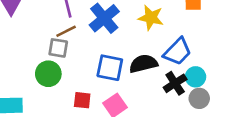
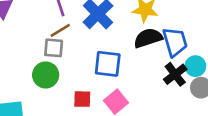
blue trapezoid: (177, 52) -> (175, 42), turned -56
black semicircle: (143, 64) -> (148, 38), moved

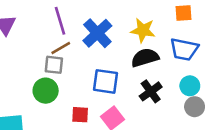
blue trapezoid: (175, 42) -> (184, 49), moved, turned 116
black cross: (175, 74) -> (151, 91), moved

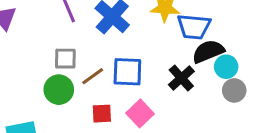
brown line: (61, 48) -> (93, 76), moved
blue trapezoid: (184, 49) -> (194, 27), moved
black semicircle: (145, 58) -> (208, 51), moved

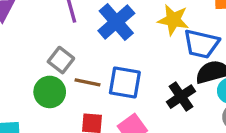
gray square: (65, 59) -> (61, 60), turned 30
brown line: (93, 76) -> (87, 82), turned 40

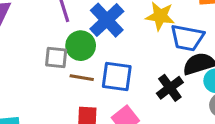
gray square: (61, 60) -> (56, 57), turned -30
green circle: (50, 92) -> (81, 46), moved

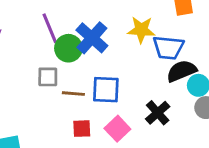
green circle: (81, 46) -> (68, 48), moved
black cross: (170, 88) -> (158, 113), moved

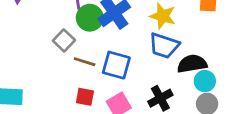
blue trapezoid: (168, 48) -> (164, 46), moved
gray square: (48, 77) -> (64, 40), turned 30

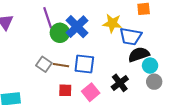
gray square: (64, 40) -> (44, 64), moved
blue trapezoid: (164, 46) -> (131, 36), moved

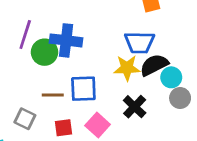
purple line: (48, 18) -> (25, 35), turned 45
yellow star: (112, 23) -> (127, 68), moved
blue cross: (77, 27) -> (66, 40), turned -30
gray square: (44, 64) -> (25, 119), moved

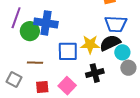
blue trapezoid: (139, 42) -> (116, 24), moved
blue square: (83, 89) -> (68, 51), moved
black cross: (135, 107) -> (95, 73), turned 30

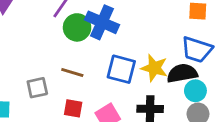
gray square: (14, 80) -> (37, 88), turned 35

